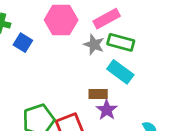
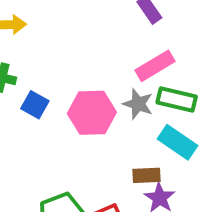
pink hexagon: (61, 20) -> (92, 113), moved

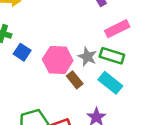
pink rectangle: (155, 66) -> (117, 29), moved
brown rectangle: (146, 175) -> (75, 80), moved, turned 49

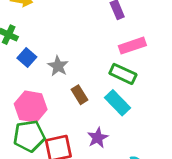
gray star: (87, 57) -> (58, 66), moved
pink hexagon: (58, 60) -> (31, 107), moved

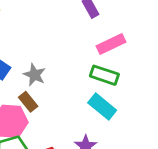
brown rectangle: (80, 95) -> (28, 102), moved

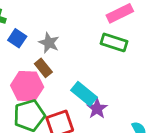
cyan rectangle: (102, 107) -> (84, 94), moved

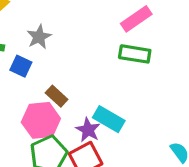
gray star: (49, 43) -> (39, 37), moved, turned 30
purple star: (97, 109) -> (88, 130), moved

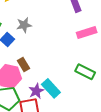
green rectangle: (135, 54) -> (85, 72), moved

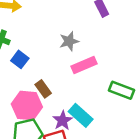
gray star: (24, 25) -> (69, 41), moved
pink rectangle: (87, 32) -> (84, 65), moved

